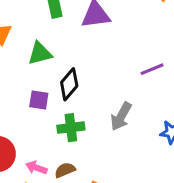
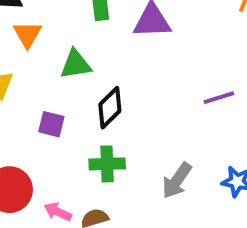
purple square: (39, 100) -> (51, 124), moved
gray arrow: (121, 116) -> (177, 181), moved

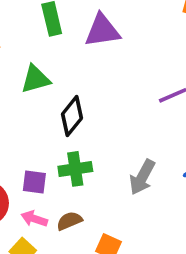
purple square: (51, 124) -> (34, 182), moved

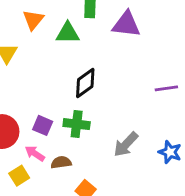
green triangle: (35, 79) -> (68, 33), moved

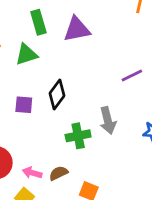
green cross: (77, 124) -> (78, 136), moved
purple square: (43, 125) -> (24, 105), moved
gray arrow: (126, 144) -> (108, 120), moved, turned -40

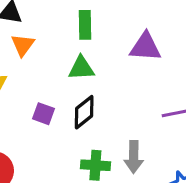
purple triangle: (77, 29) -> (145, 47), moved
green triangle: (26, 55) -> (81, 68), moved

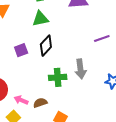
purple square: (44, 114) -> (21, 50), turned -32

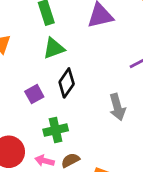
green cross: (58, 77) -> (56, 130), moved

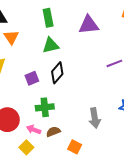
gray arrow: (117, 107) -> (95, 118), moved

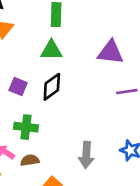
purple triangle: (89, 25) -> (111, 52), moved
purple square: (32, 78) -> (18, 86), turned 32

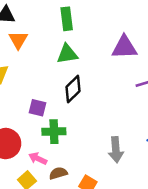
purple square: (18, 86) -> (38, 108), moved
brown semicircle: (30, 160) -> (58, 173), moved

